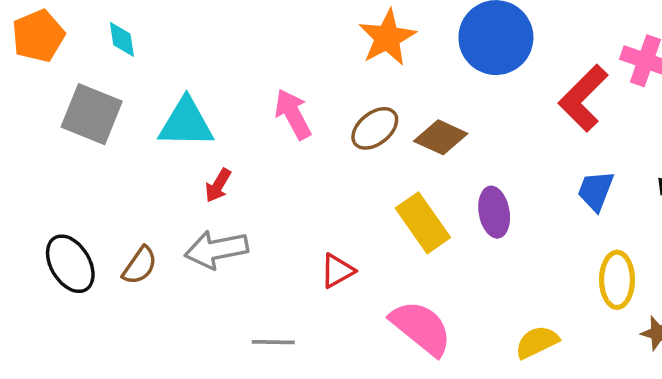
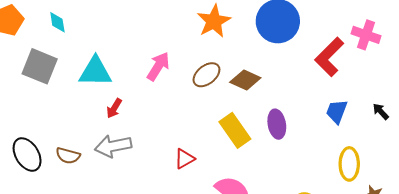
pink arrow: (293, 114) -> (158, 66), turned 60
brown semicircle: (140, 266) -> (68, 156), turned 70

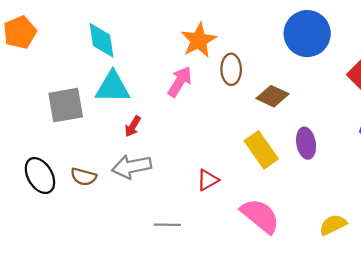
orange star: (214, 21) -> (199, 40), moved
cyan diamond: (57, 22) -> (101, 40), moved, size x1.6
gray square: (40, 66) -> (66, 105), moved, turned -32
brown ellipse: (206, 75) -> (231, 69), moved, turned -52

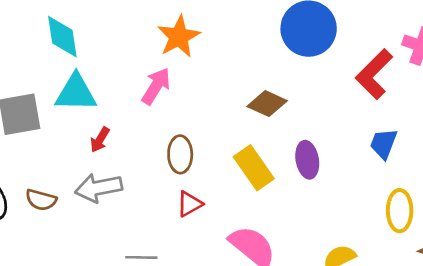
brown ellipse: (231, 69) -> (180, 154), moved

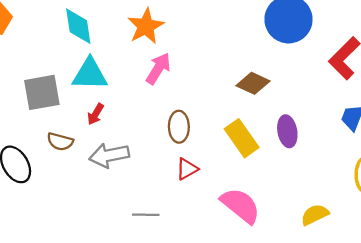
orange star: (179, 37) -> (146, 26), moved
red arrow: (100, 140) -> (95, 114), moved
brown semicircle: (41, 200) -> (60, 142), moved

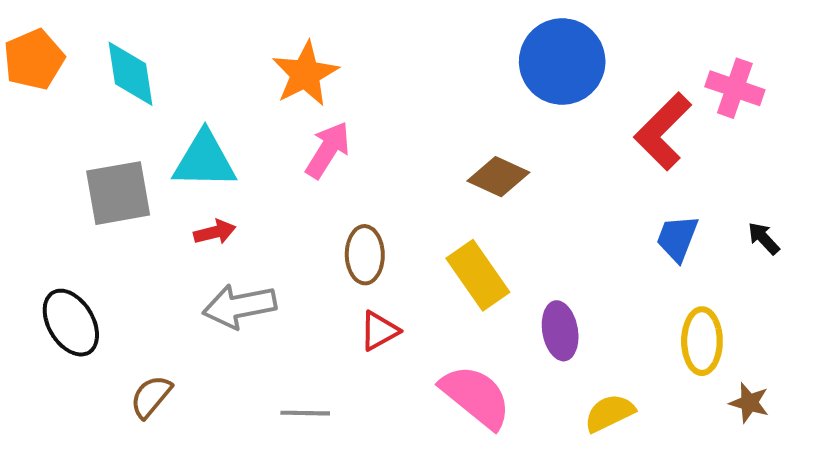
cyan diamond: (78, 26) -> (130, 74), moved
red arrow: (95, 114) -> (215, 232), turned -135
purple ellipse: (287, 131) -> (560, 331), moved
brown semicircle: (60, 142) -> (151, 397), moved, turned 115

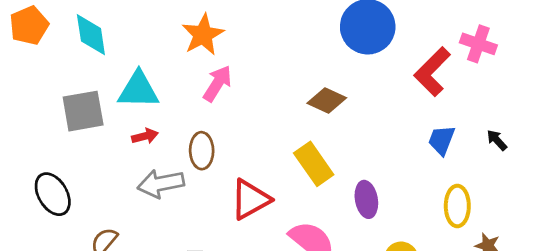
brown ellipse: (365, 255) -> (202, 151), moved
red triangle: (379, 331) -> (250, 199), size x1.6

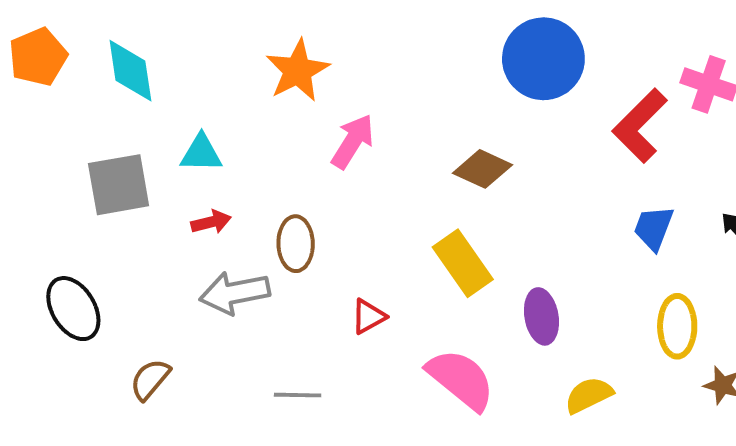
pink arrow: (217, 83) -> (353, 141), moved
cyan triangle: (138, 90) -> (201, 153), size x0.7
red triangle: (250, 199) -> (368, 316), size x0.6

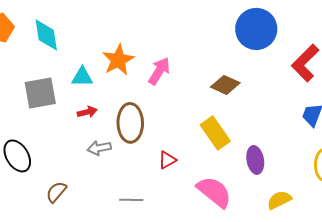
orange star: (298, 71) -> (118, 60), moved
brown ellipse: (296, 244) -> (130, 123), size x1.4
gray arrow: (235, 293) -> (99, 148), size x0.7

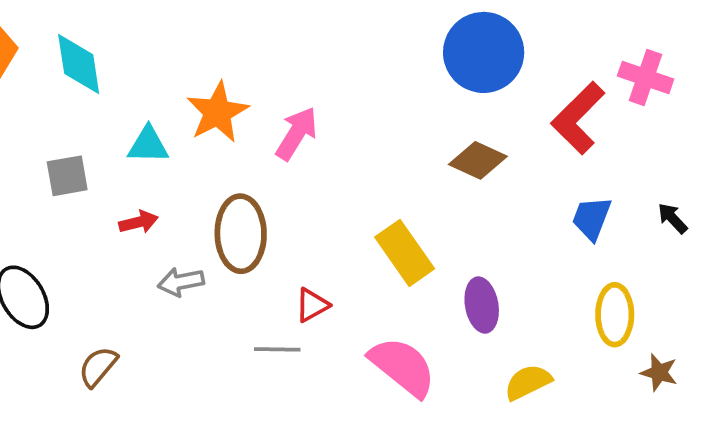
brown diamond: (225, 85) -> (478, 160), moved
gray square: (40, 93) -> (67, 176), size x0.7
red arrow: (87, 112) -> (138, 222), moved
gray line: (131, 200) -> (277, 349), moved

